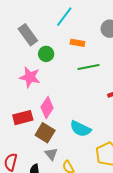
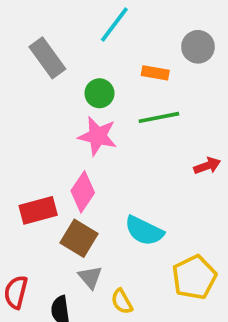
orange rectangle: (77, 43) -> (155, 73), moved
green circle: (46, 54) -> (99, 93), moved
pink star: (30, 77) -> (98, 136), moved

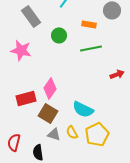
pink star: (98, 136) -> (21, 50), moved
gray triangle: (90, 277) -> (54, 134), turned -32
yellow pentagon: (194, 277) -> (97, 134), moved
yellow semicircle: (122, 301) -> (72, 132), moved

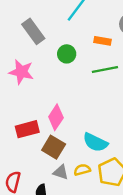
yellow semicircle: (72, 132) -> (82, 170), turned 104

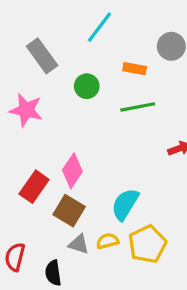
red rectangle: (27, 129) -> (34, 187), turned -40
cyan semicircle: (95, 142) -> (125, 204), turned 95

